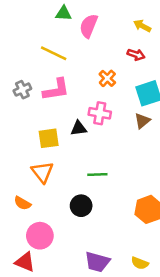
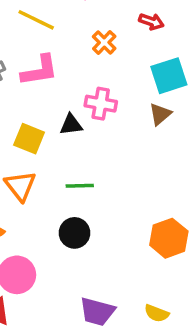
orange cross: (107, 78) -> (104, 43), moved
yellow square: (49, 138) -> (29, 139), turned 30
green line: (97, 174) -> (80, 186), moved

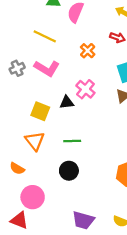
pink L-shape: (40, 70) -> (47, 68), turned 40
pink cross: (101, 104) -> (85, 89), turned 30

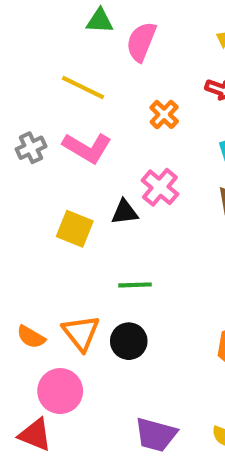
orange triangle: (35, 141) -> (81, 333), moved

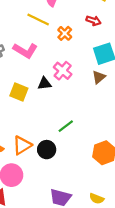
yellow line: (83, 87) -> (38, 20), moved
green line: (135, 285) -> (66, 126), moved, turned -35
orange triangle: (81, 333) -> (22, 145), turned 36

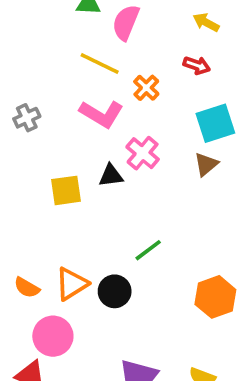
pink L-shape: (25, 50) -> (101, 114), moved
yellow square: (19, 92) -> (66, 190), turned -30

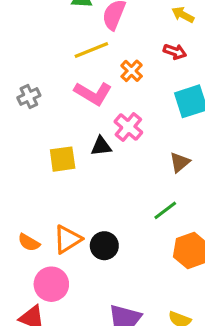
yellow line: (100, 64) -> (91, 50), turned -48
brown triangle: (206, 164) -> (180, 162), moved
green line: (148, 250) -> (165, 210), moved

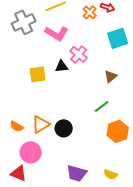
orange cross: (132, 71) -> (90, 12), moved
gray cross: (29, 97) -> (24, 22), moved, size x1.6

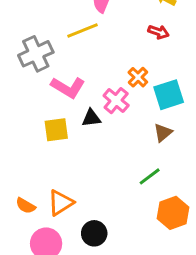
orange cross: (90, 12) -> (138, 77), moved
pink L-shape: (57, 33) -> (68, 87), moved
cyan square: (118, 38) -> (169, 95), moved
black circle: (64, 128) -> (94, 233), moved

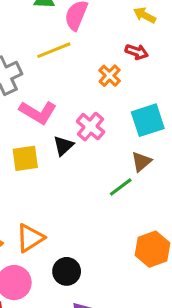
orange cross: (138, 77) -> (110, 76), moved
black triangle: (91, 118) -> (63, 146), turned -36
green line: (150, 176) -> (121, 187), moved

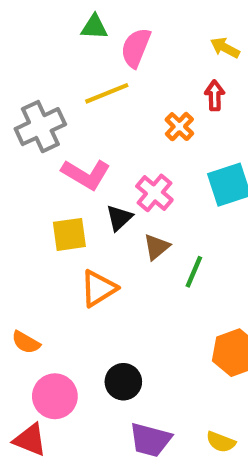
red arrow: (137, 52) -> (215, 95), turned -110
brown triangle: (141, 162) -> (157, 247), moved
green line: (121, 187) -> (194, 272), turned -30
orange triangle: (30, 238) -> (98, 288), moved

